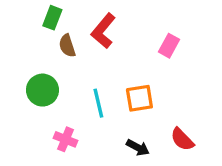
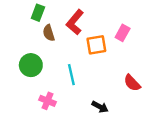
orange square: (139, 98) -> (96, 45), moved
red semicircle: (182, 139) -> (132, 83), moved

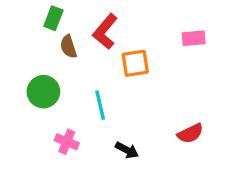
pink rectangle: (123, 33) -> (194, 38), moved, turned 56
red semicircle: (132, 83) -> (190, 133), moved, turned -72
black arrow: (100, 107) -> (127, 150), moved

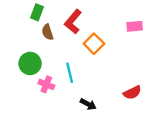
orange square: (135, 63) -> (94, 44), turned -36
pink cross: (67, 142) -> (46, 84), moved

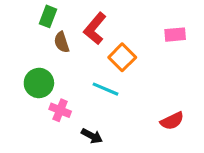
cyan line: (70, 73) -> (105, 89), moved, turned -54
black arrow: (88, 104) -> (92, 136), moved

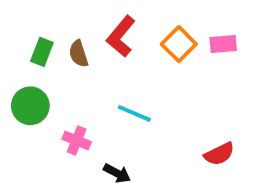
green rectangle: (48, 16) -> (42, 52), moved
orange square: (122, 57) -> (179, 44), moved
green circle: (39, 83) -> (30, 106), moved

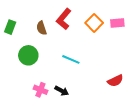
green rectangle: (42, 52) -> (10, 27), moved
green circle: (30, 106) -> (28, 55), moved
pink cross: (77, 140) -> (40, 90), moved

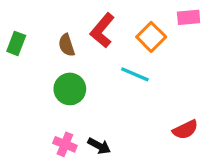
pink rectangle: (117, 23) -> (189, 17), moved
green circle: (28, 55) -> (70, 89), moved
cyan line: (71, 59) -> (135, 74), moved

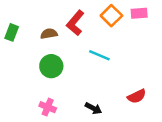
orange square: (151, 37) -> (111, 16), moved
brown semicircle: (67, 45) -> (49, 34), turned 98
black arrow: (99, 146) -> (93, 108), moved

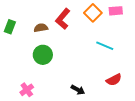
cyan line: (99, 55) -> (105, 46), moved
pink cross: (48, 107) -> (27, 90), moved, turned 32

